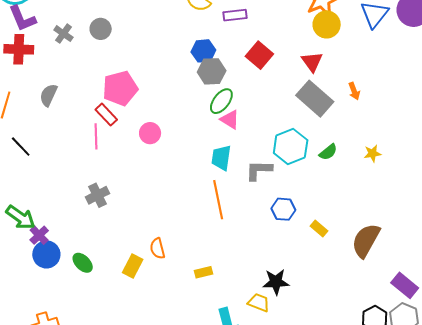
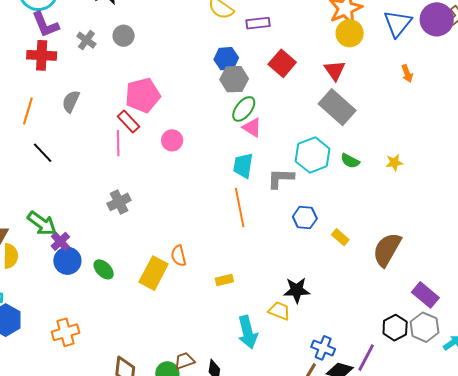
orange arrow: (354, 91) -> (407, 74), moved
green semicircle: (328, 152) -> (350, 161), turned 66
yellow rectangle: (133, 266) -> (154, 273), size x1.4

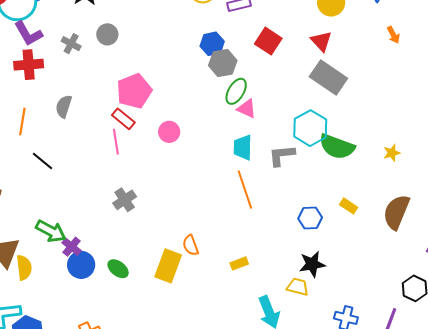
green semicircle: (350, 161) -> (337, 147), moved, size x1.8
yellow star: (394, 163) -> (392, 153), moved
blue hexagon: (305, 218) -> (310, 218), moved

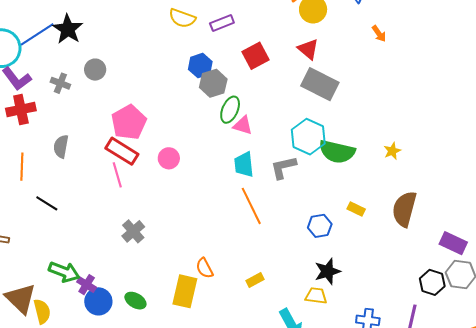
red square: (268, 41) -> (256, 56), turned 36
red rectangle: (123, 119) -> (122, 151), size x1.4

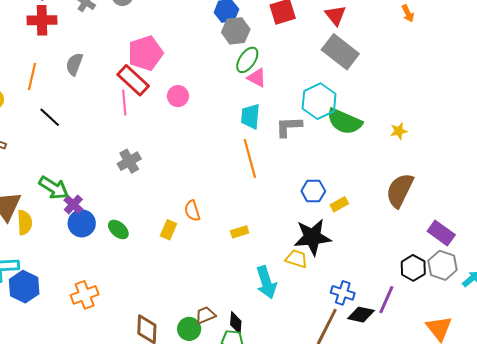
yellow rectangle: (356, 209) -> (339, 204), moved, turned -66
black star: (327, 271) -> (312, 237), size x1.4
yellow rectangle: (185, 291) -> (168, 230), size x0.6

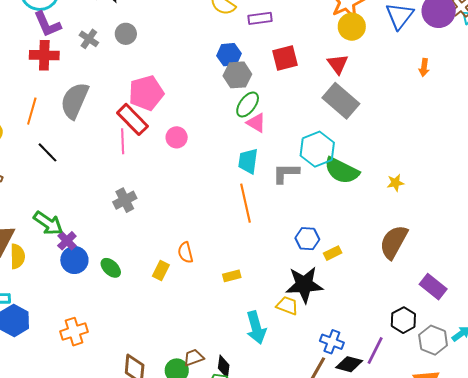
orange arrow: (408, 13) -> (424, 68), moved, turned 30
gray semicircle: (74, 64) -> (75, 101), size x1.6
gray hexagon: (442, 265) -> (433, 340), moved

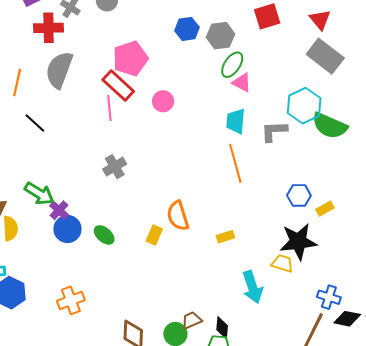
red cross: (44, 55) -> (49, 28), moved
blue hexagon: (229, 55) -> (187, 29), moved
orange semicircle: (185, 253) -> (178, 216), size x1.4

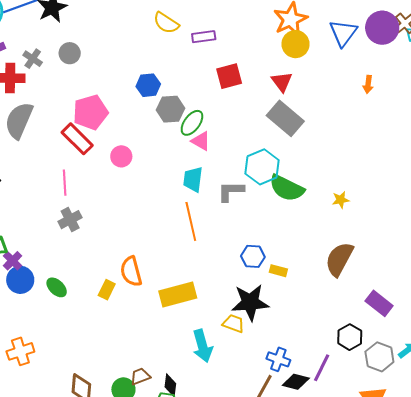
gray hexagon: (220, 36) -> (171, 109), moved
pink line: (109, 108) -> (65, 183), moved
yellow rectangle: (325, 209) -> (278, 271), turned 42
yellow rectangle: (225, 237) -> (178, 294), size x2.0

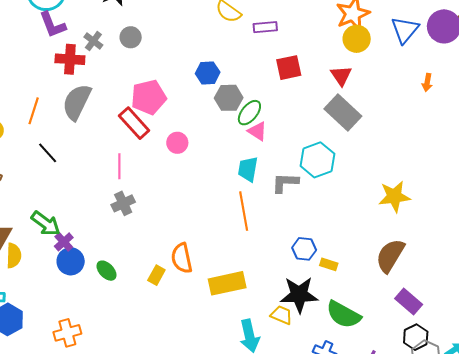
green semicircle: (287, 188) -> (343, 315), moved
yellow star: (341, 200) -> (394, 196), size x1.8
purple rectangle: (379, 303) -> (409, 301), moved
black hexagon: (350, 337) -> (416, 337), moved

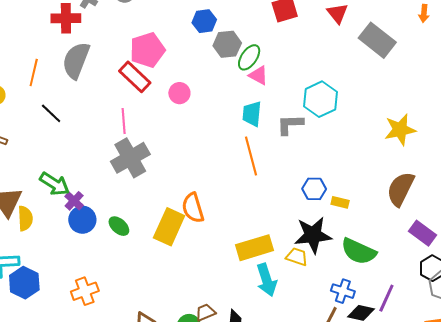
gray rectangle: (343, 112) -> (377, 40), moved
gray cross: (123, 203) -> (130, 158), size x1.6
yellow rectangle: (156, 275) -> (169, 227), size x1.8
yellow rectangle: (227, 283) -> (255, 248), moved

